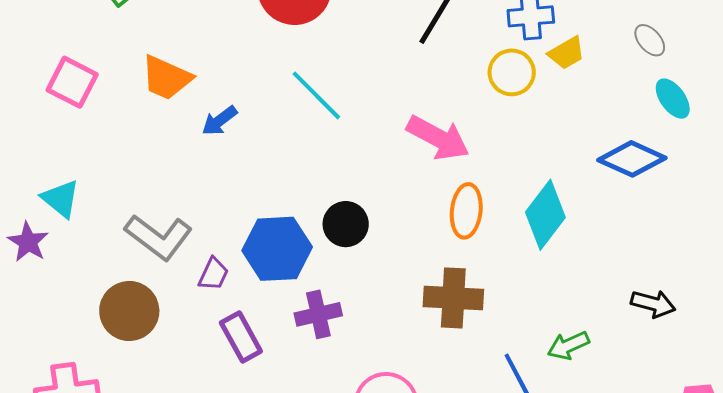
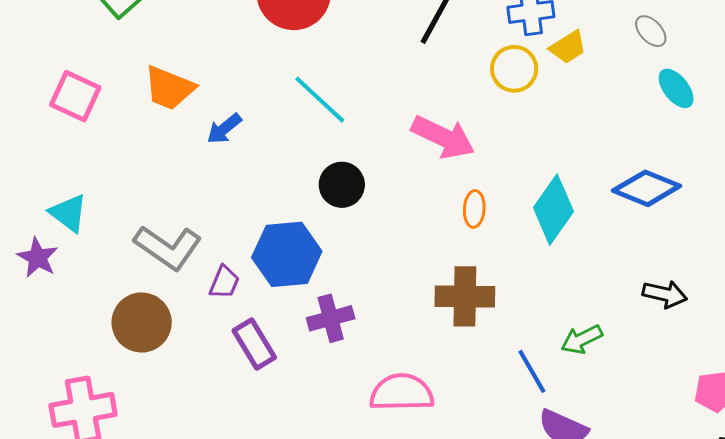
blue diamond: (632, 159) -> (647, 188), moved
orange ellipse: (466, 211) -> (474, 209), size x0.7
black circle: (346, 224) -> (342, 185), moved

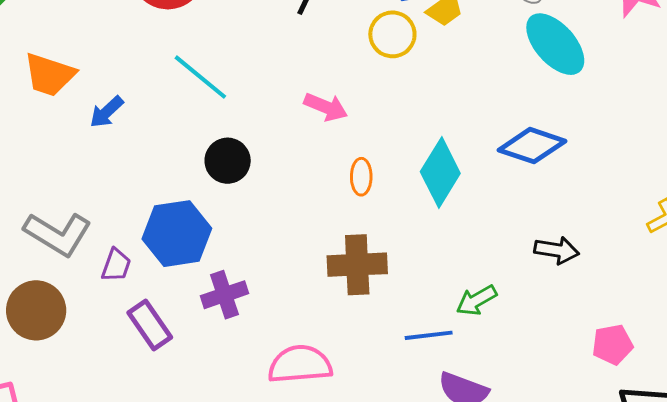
cyan ellipse: (676, 88) -> (555, 44), size x1.6
pink arrow: (443, 137) -> (326, 107), size x0.7
blue line: (532, 371) -> (429, 335), turned -63

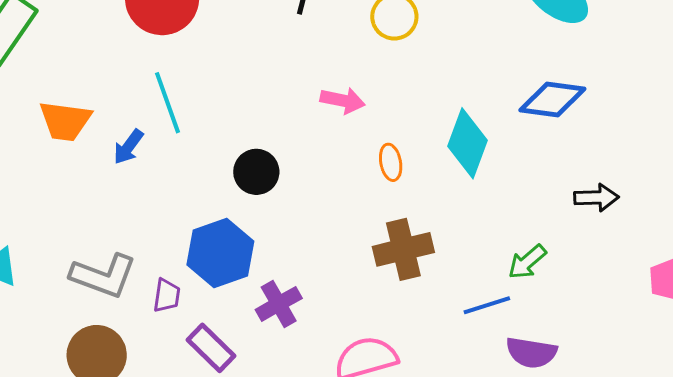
cyan line: (200, 77) -> (168, 103), moved, turned 42

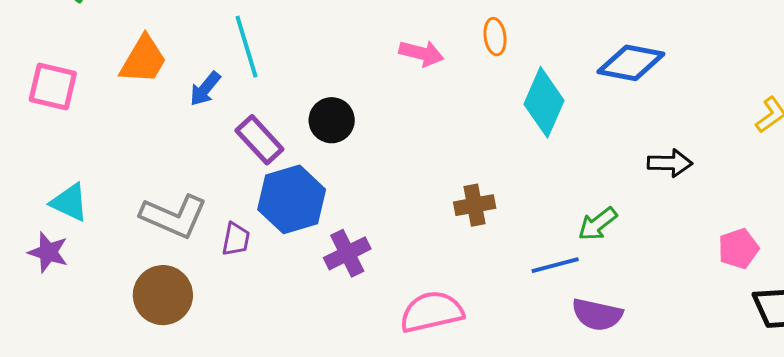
orange trapezoid: (65, 121) -> (143, 60), turned -70
orange ellipse: (391, 162) -> (495, 37), moved
brown cross: (403, 249) -> (475, 205), size x0.7
purple rectangle: (211, 348) -> (259, 140), moved

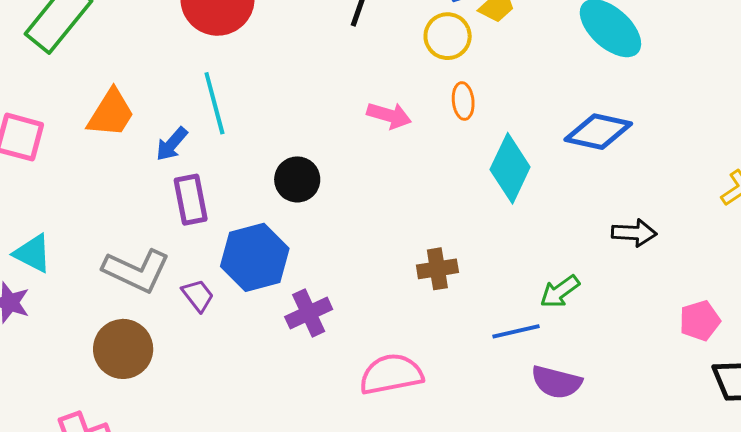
purple rectangle: (259, 140) -> (191, 200), moved, turned 30
purple trapezoid: (236, 239) -> (198, 295), turned -51

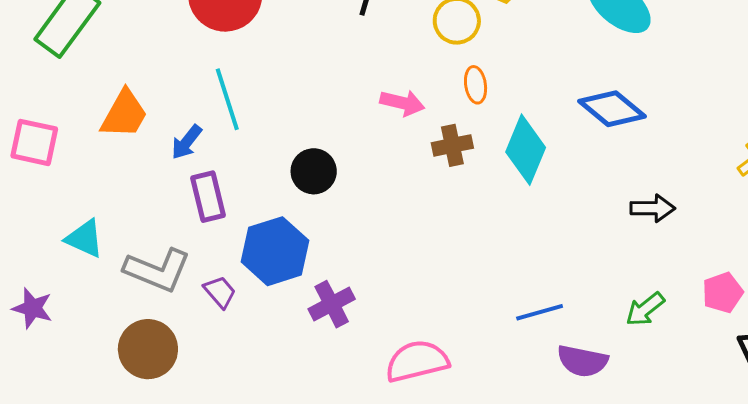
blue diamond: (598, 132) -> (612, 109), turned 30
cyan triangle: (33, 253) -> (85, 239), moved
brown cross: (437, 269) -> (452, 145), moved
green arrow: (560, 291) -> (645, 309), moved

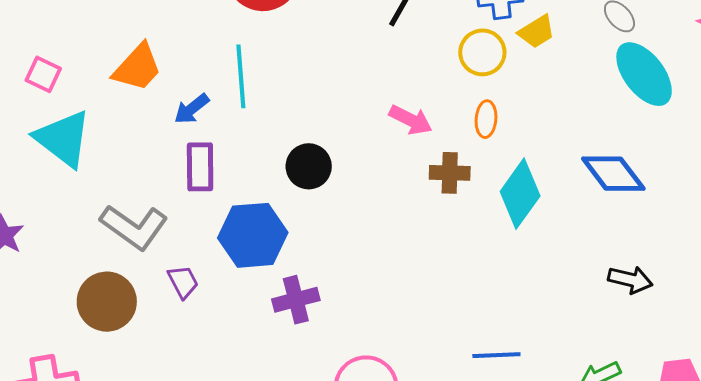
pink square: (34, 142) -> (43, 74), size x0.7
cyan triangle: (85, 239) -> (63, 139), moved, size x1.5
purple trapezoid: (220, 292) -> (183, 282), moved

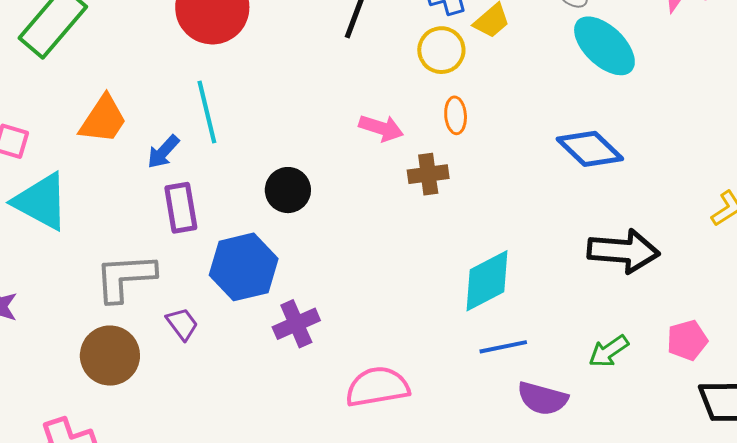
cyan diamond: (520, 194) -> (487, 281), moved, turned 36
gray L-shape: (134, 227) -> (125, 277), turned 150
black arrow: (630, 280) -> (623, 251), size x1.6

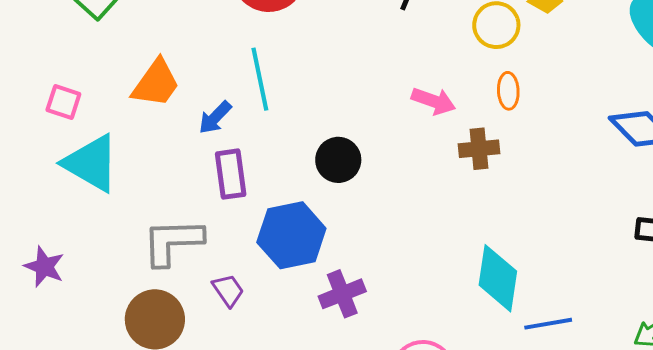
cyan diamond: (487, 281) -> (498, 278), moved, turned -56

